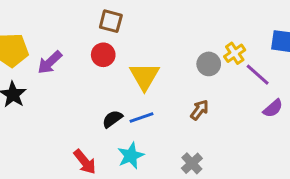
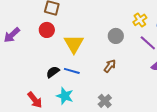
yellow cross: (235, 53) -> (140, 20), moved
blue line: (141, 117) -> (72, 71), turned 35
cyan star: (131, 156) -> (65, 96), turned -30

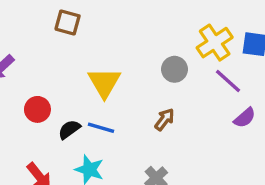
yellow cross: (140, 20) -> (215, 43), size x1.5
red circle: (47, 30) -> (37, 109), moved

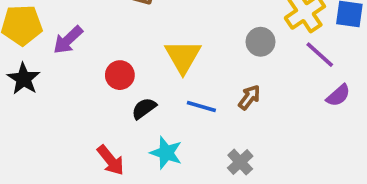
red circle: (37, 109) -> (120, 75), moved
blue line: (101, 128) -> (201, 107), moved

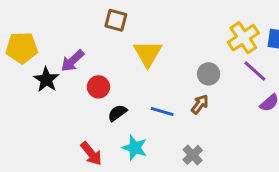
purple arrow: (68, 40) -> (72, 61), moved
gray circle: (261, 42) -> (209, 74), moved
yellow triangle: (183, 57) -> (148, 54), moved
black star: (24, 79) -> (46, 80), moved

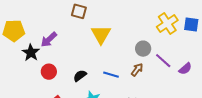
purple line: (255, 71) -> (163, 61), moved
red circle: (98, 87) -> (49, 72), moved

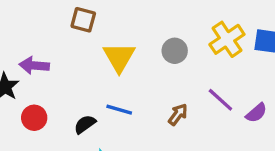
purple arrow: (49, 40) -> (34, 65), turned 48
gray circle: (143, 49) -> (175, 51), moved
blue line: (111, 75) -> (119, 110), moved

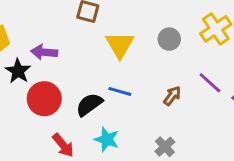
red circle: (34, 118) -> (44, 99), size x1.5
black semicircle: (85, 124) -> (89, 105), size x1.4

